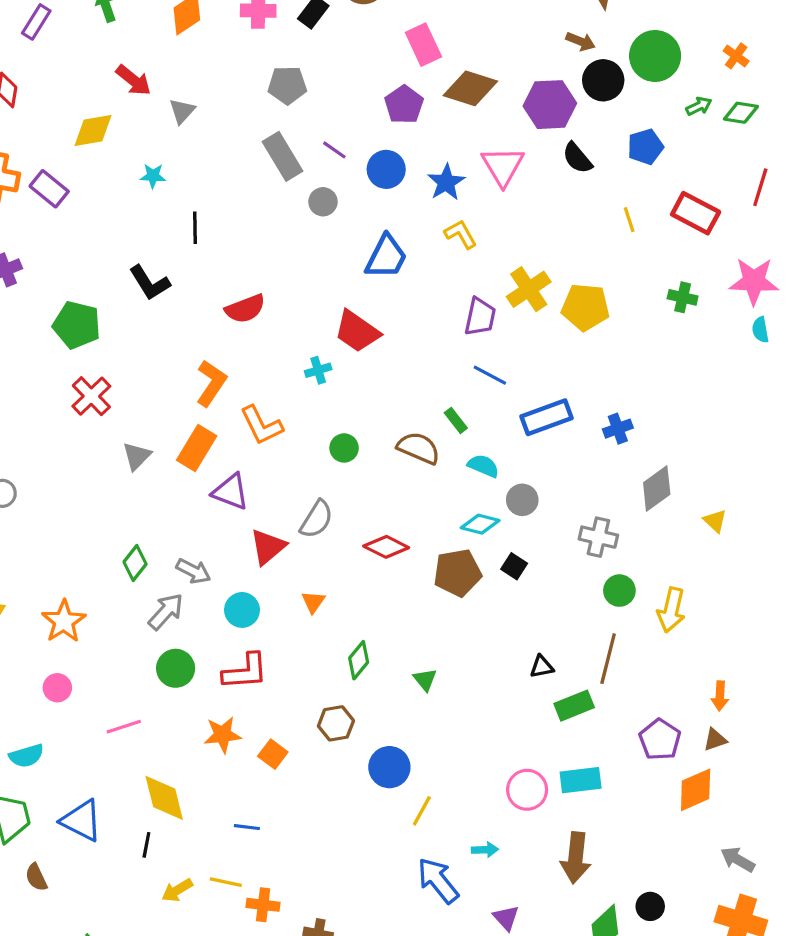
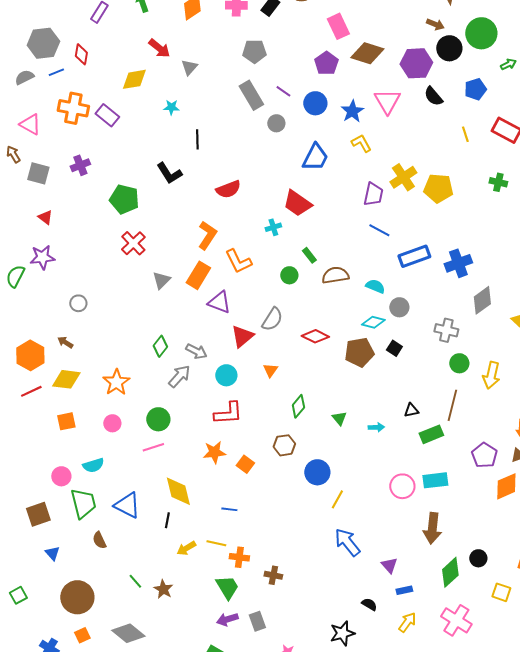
green rectangle: (456, 420) -> (309, 255), moved
blue cross: (618, 429) -> (458, 263), size x1.5
brown semicircle: (419, 448) -> (335, 275), turned -32
green circle: (176, 668) -> (158, 419), moved
cyan arrow: (485, 850) -> (376, 427), moved

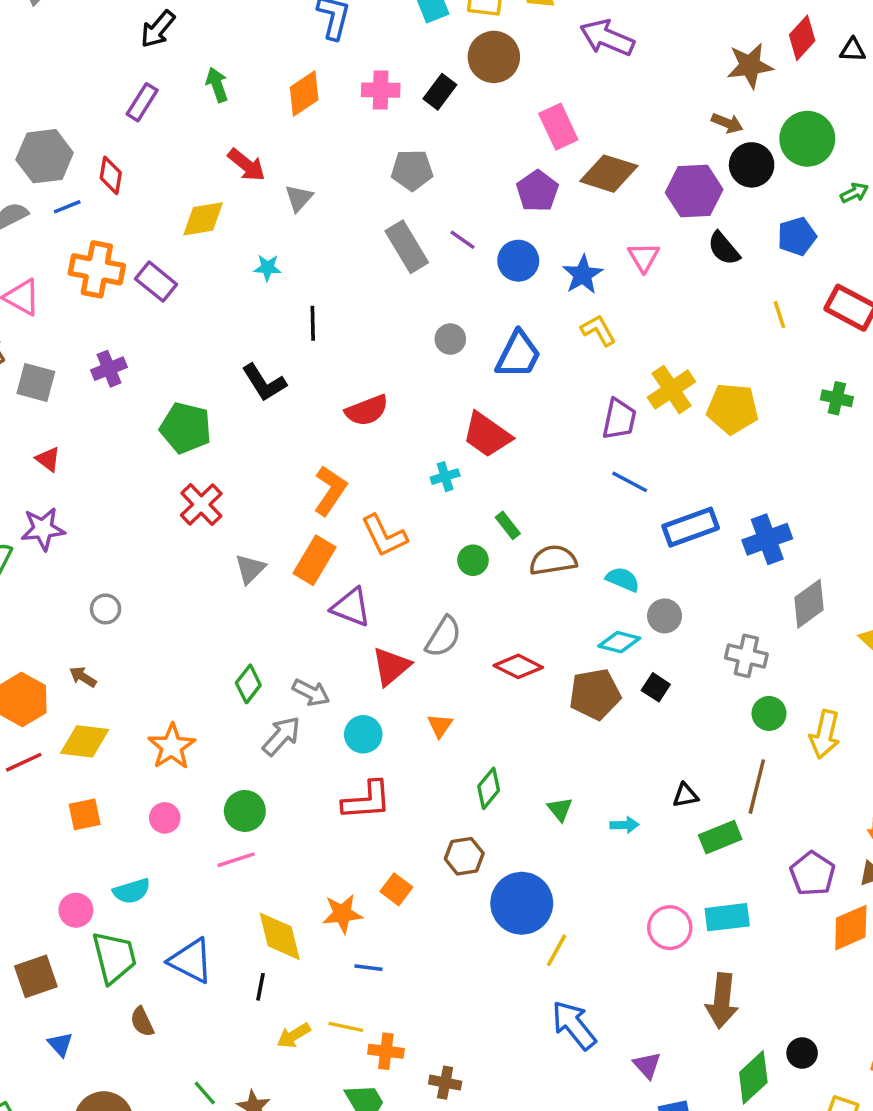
pink triangle: (387, 101) -> (644, 257), size x0.7
gray circle: (276, 123) -> (450, 339), moved
orange star: (214, 452) -> (342, 914), moved
blue circle: (317, 472) -> (522, 903), size x1.4

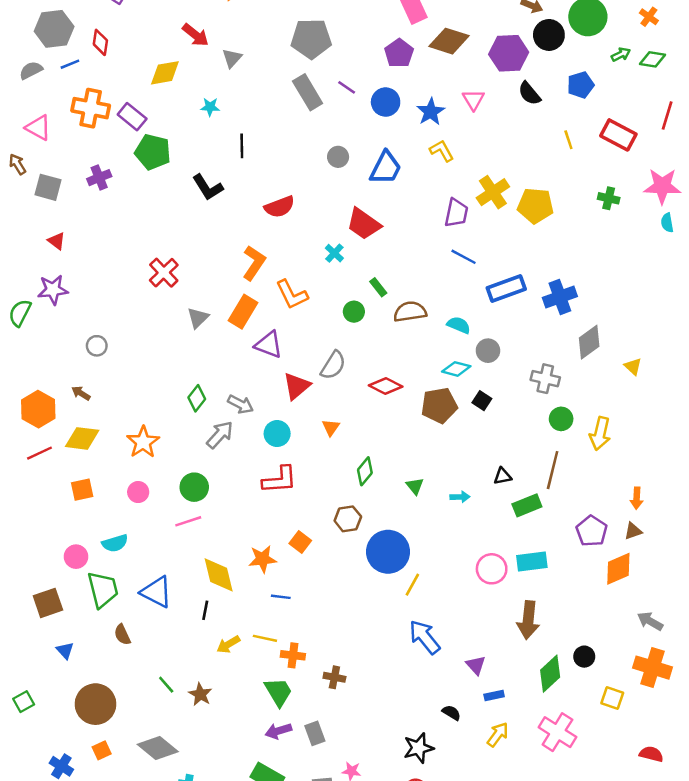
gray pentagon: (412, 170) -> (311, 39), size x1.4
green pentagon: (186, 428) -> (153, 152), moved
cyan cross: (445, 477) -> (334, 253), turned -30

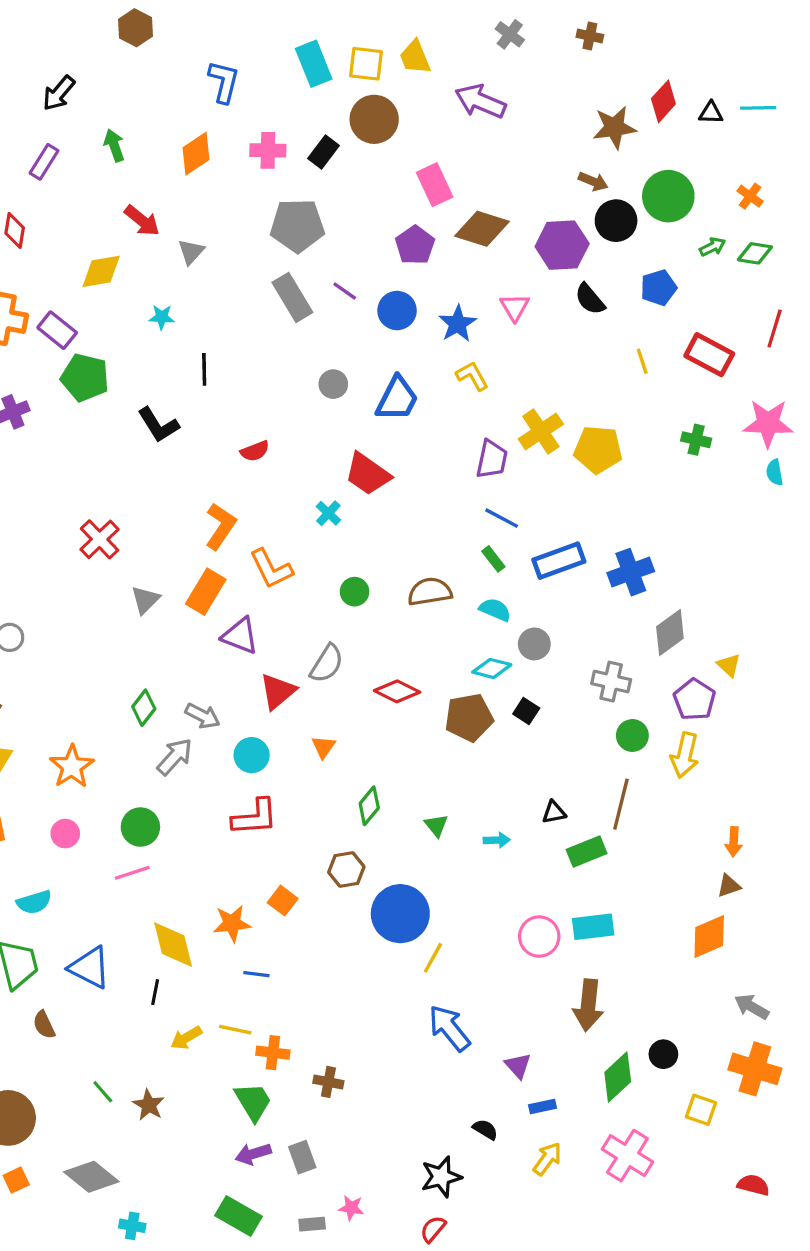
red semicircle: (280, 207) -> (255, 451), size x0.7
green rectangle: (378, 287) -> (493, 559), moved
purple pentagon: (592, 531) -> (694, 700), moved

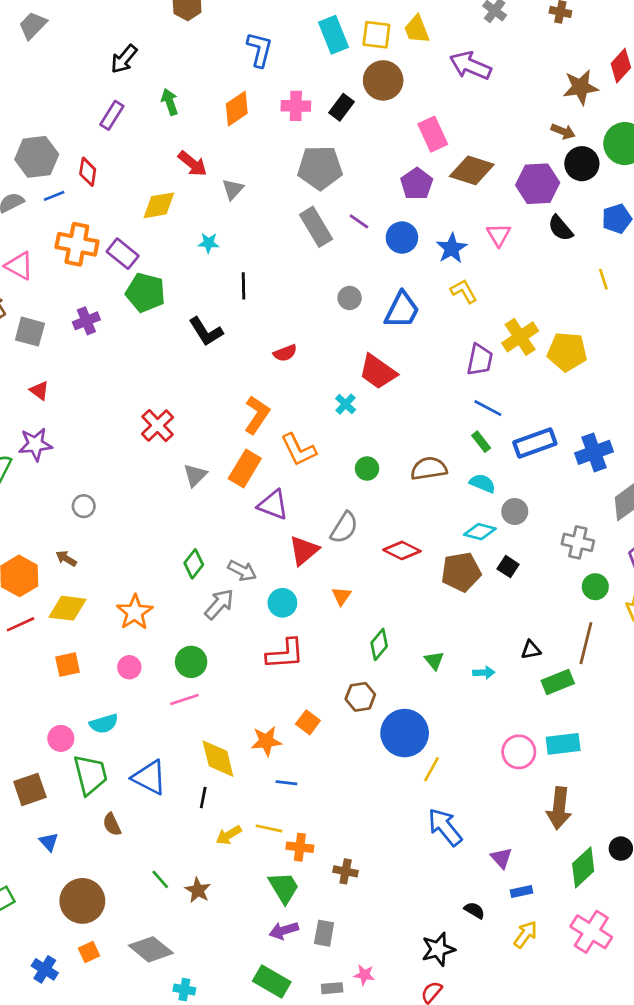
gray rectangle: (302, 1157) -> (324, 933), turned 30

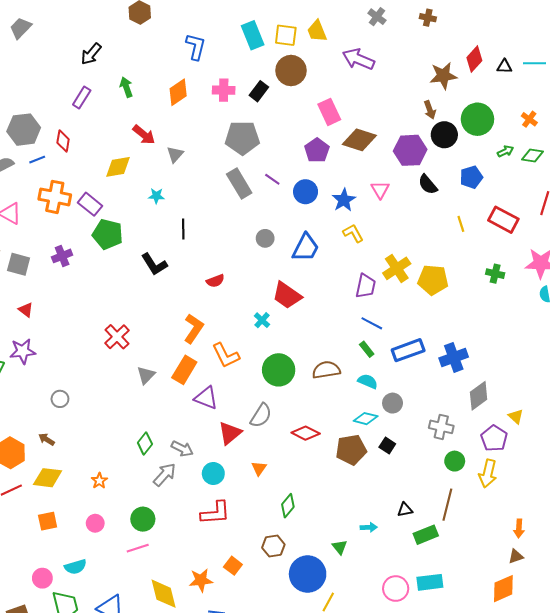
brown arrow: (563, 131) -> (430, 110), turned 48
green circle: (367, 469) -> (279, 370), size x1.8
orange star: (135, 612) -> (99, 481), size x0.6
green triangle: (434, 661) -> (340, 547), moved

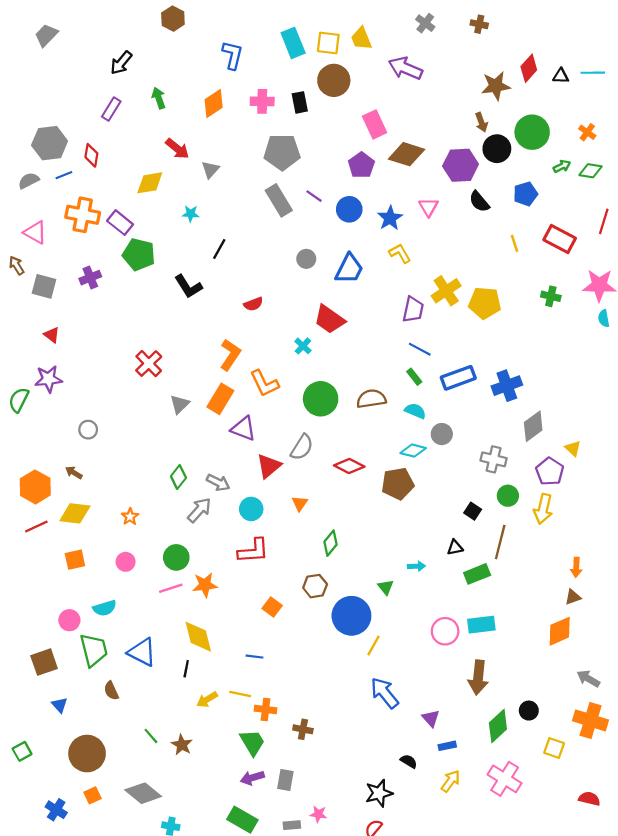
black rectangle: (259, 91) -> (300, 102), turned -48
black line: (183, 229) -> (219, 249), turned 30
black square: (387, 446) -> (473, 511), moved
orange star: (201, 580) -> (205, 585), moved

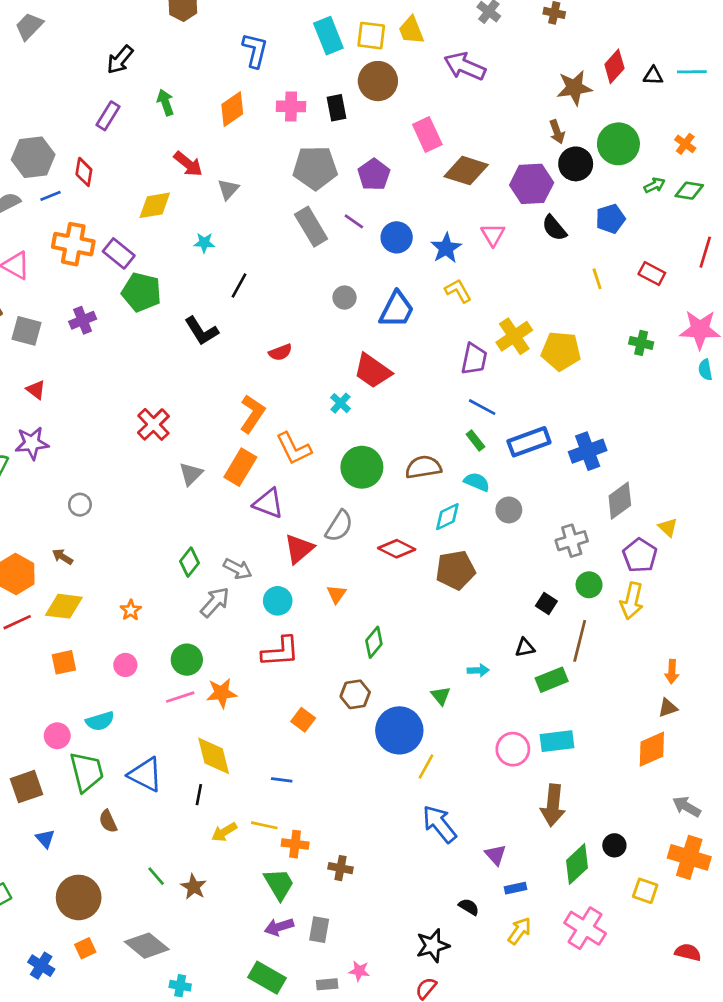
purple pentagon: (361, 165) -> (374, 175), moved
red rectangle: (560, 239) -> (652, 273), size x0.7
cyan diamond: (413, 451) -> (447, 517), moved, turned -40
gray cross: (494, 459) -> (572, 541), turned -30

